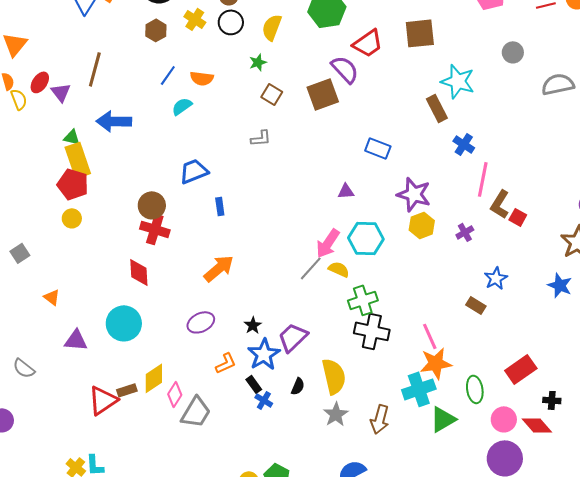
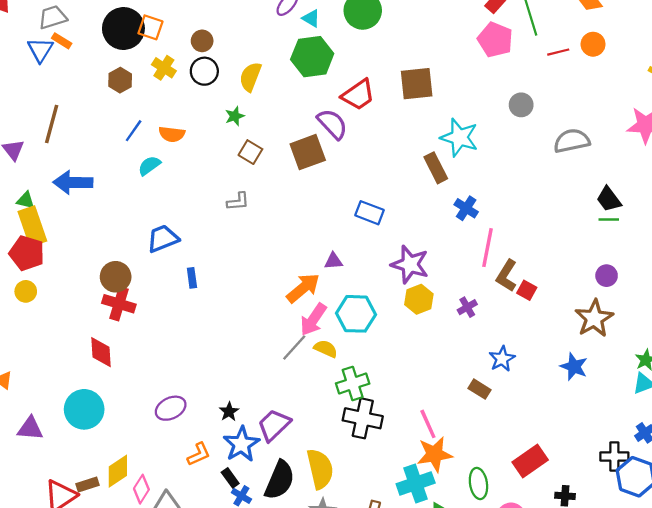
orange arrow: (219, 268) -> (303, 288), moved
black semicircle: (298, 386) -> (280, 480), size x2.0

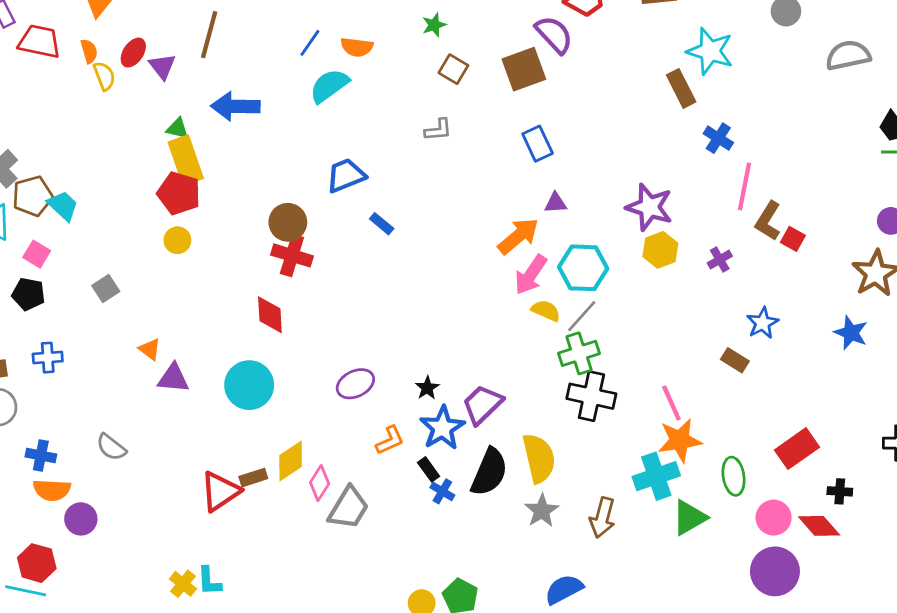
cyan semicircle: (149, 166) -> (329, 86), size x1.4
blue rectangle: (369, 213) -> (538, 144), moved, turned 44
blue rectangle: (192, 278) -> (382, 224), turned -42
gray line: (294, 348) -> (582, 316), moved
purple triangle: (30, 428) -> (173, 378), moved

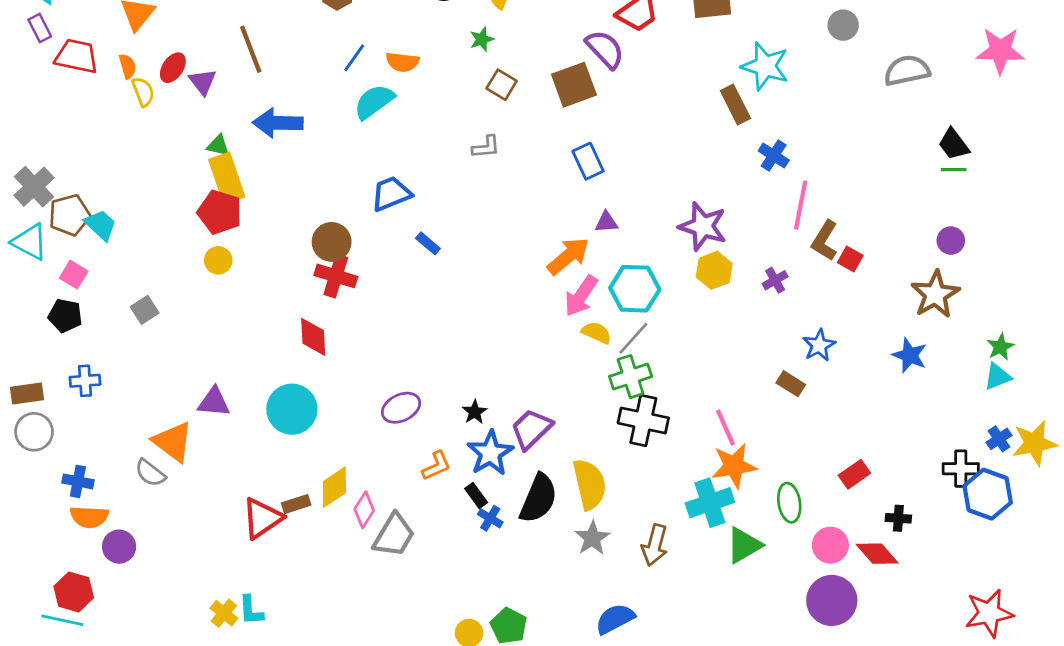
brown line: (209, 35) -> (251, 49), turned -36
orange triangle: (150, 349) -> (173, 442), moved, size x1.8
red rectangle: (797, 449) -> (854, 474), size x0.7

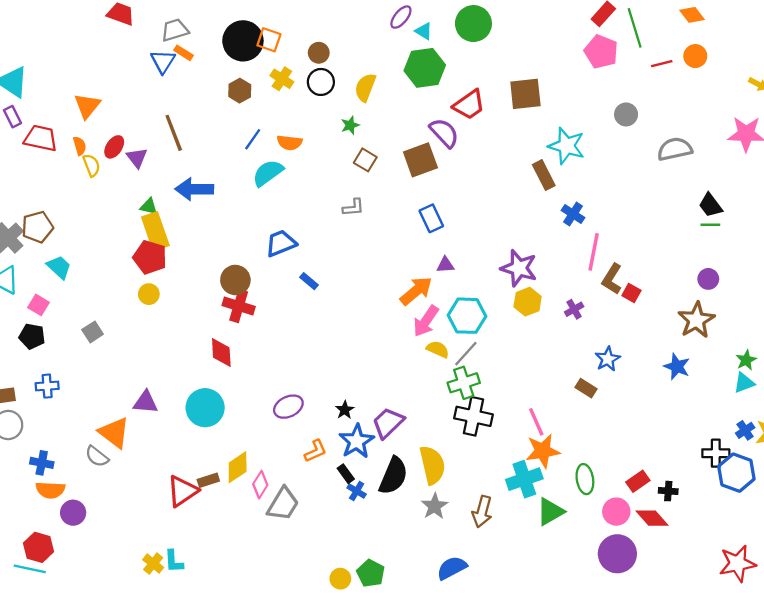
brown pentagon: (69, 215) -> (37, 227), moved
red rectangle: (854, 474) -> (638, 481), moved

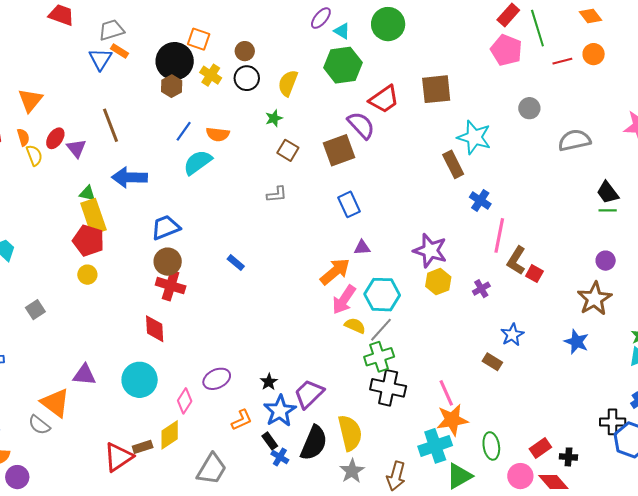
black circle: (243, 41) -> (175, 61), moved
blue trapezoid: (281, 243) -> (166, 227), moved
pink diamond: (260, 485) -> (185, 401), moved

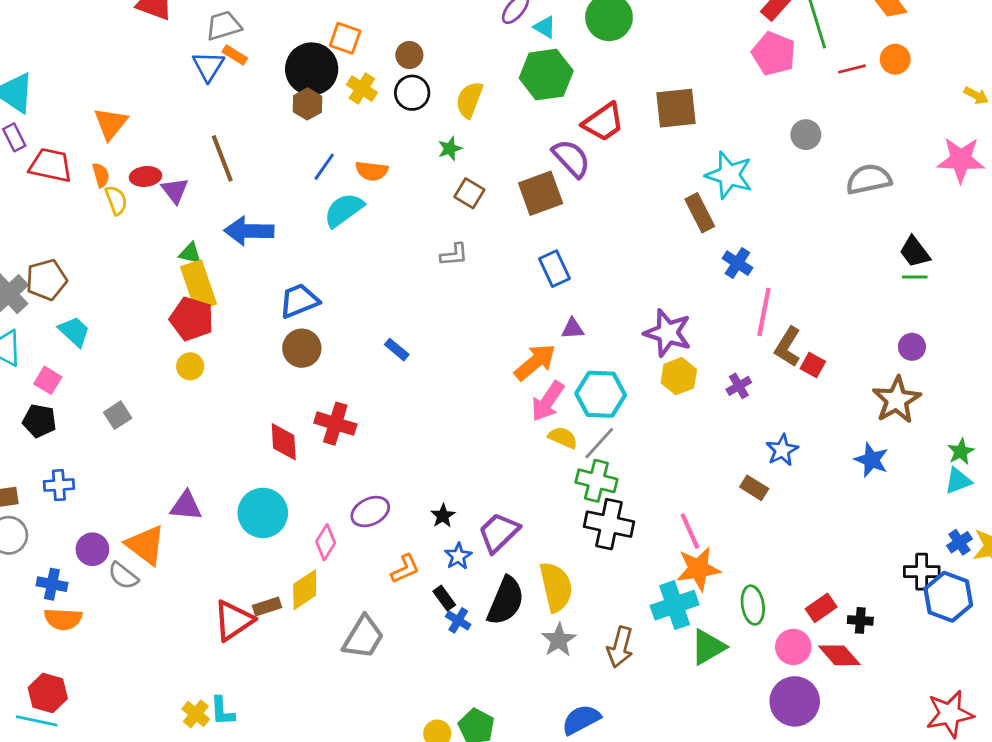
red ellipse: (55, 138) -> (145, 176), turned 50
red cross: (171, 286) -> (335, 424), moved
green cross: (379, 357) -> (596, 481), turned 32
blue star: (280, 411) -> (458, 556), size x0.6
purple circle: (17, 477) -> (92, 549), moved

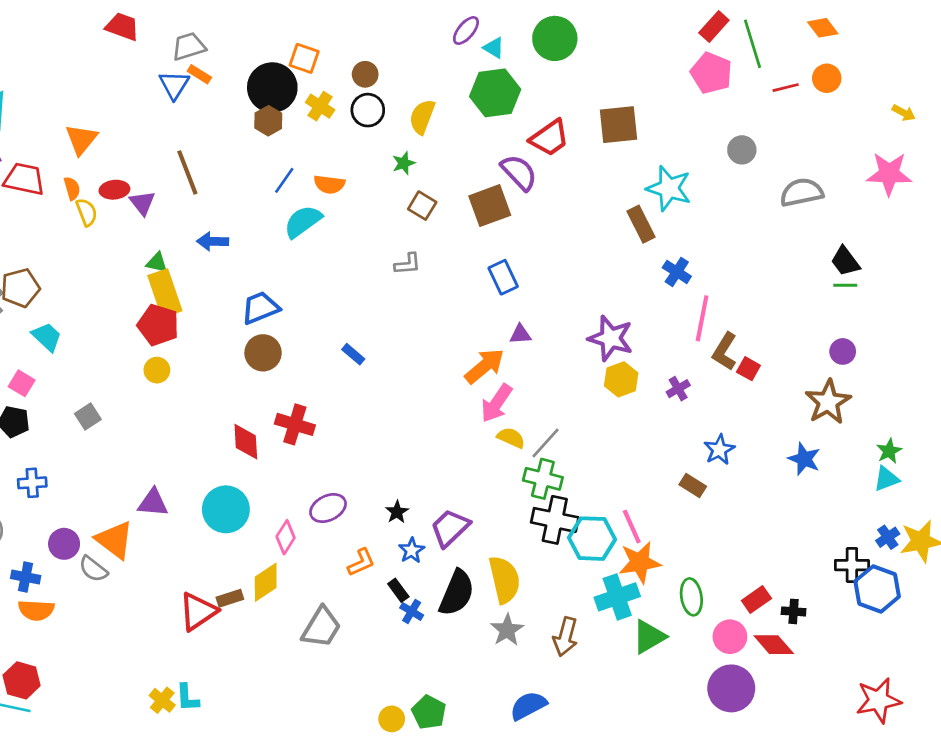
blue arrow: (249, 231) -> (213, 241), size x0.7
cyan hexagon: (601, 394) -> (592, 539), moved

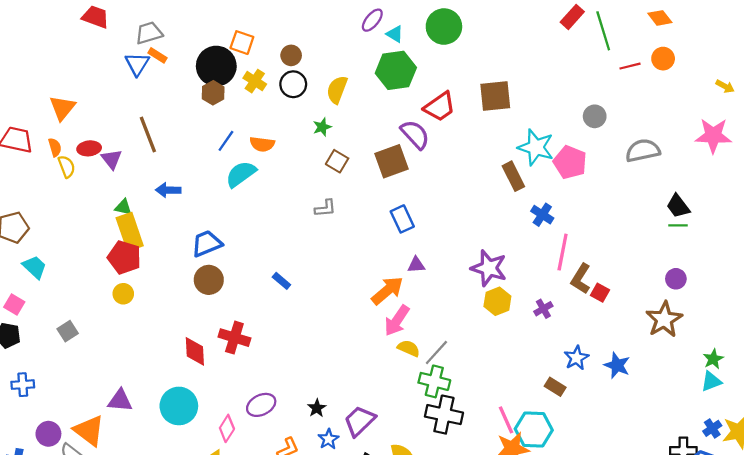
pink pentagon: (711, 73) -> (570, 162), moved
blue star: (804, 459) -> (617, 365), moved
cyan hexagon: (592, 539) -> (534, 430), moved

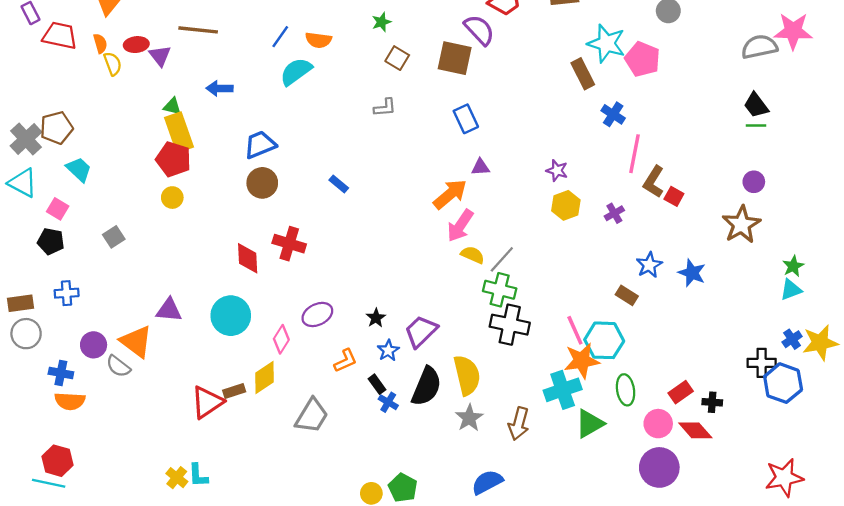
brown line: (148, 134) -> (198, 30), turned -63
gray semicircle: (643, 151) -> (759, 47), moved
brown square: (392, 161) -> (455, 58), turned 32
purple star: (489, 268) -> (557, 171), size x0.6

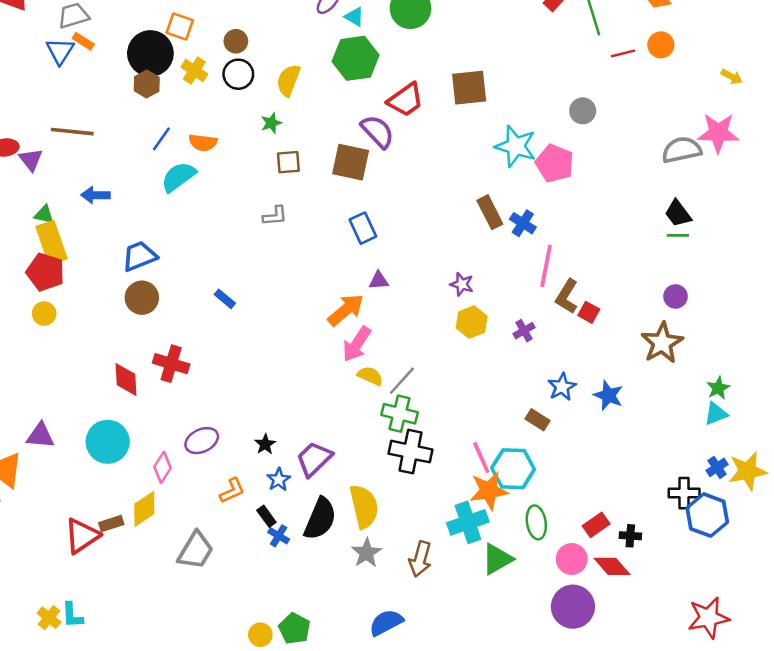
brown square: (397, 58) -> (288, 162), turned -35
brown rectangle: (583, 74) -> (490, 212), moved

